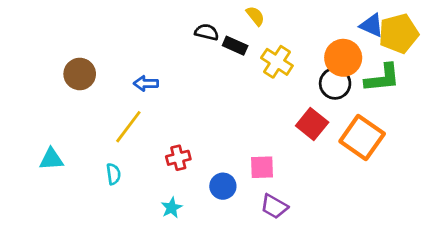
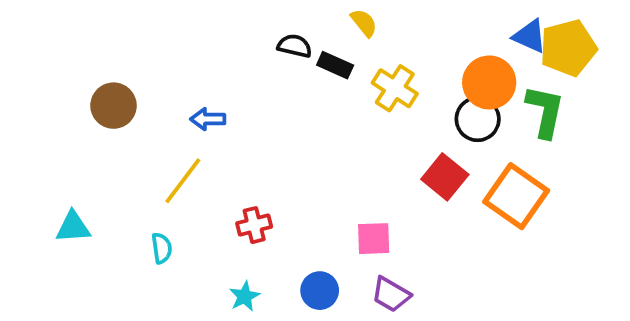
green L-shape: (382, 78) -> (545, 111), turned -72
blue circle: (223, 186) -> (320, 291), moved

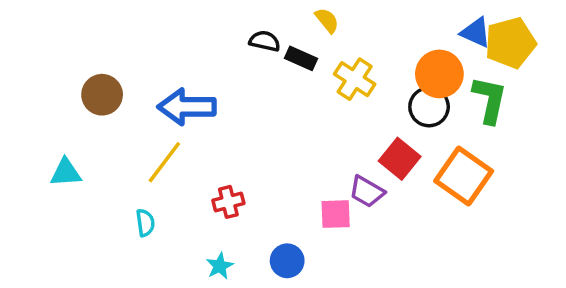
blue arrow: (208, 119) -> (187, 107), size x1.8
cyan triangle: (73, 227) -> (66, 173), moved
purple trapezoid: (391, 294) -> (367, 192), moved

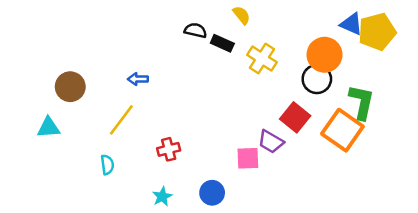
brown circle: (102, 95) -> (70, 87), moved
green L-shape: (490, 100) -> (362, 102), moved
blue arrow: (187, 107) -> (138, 79), size x0.5

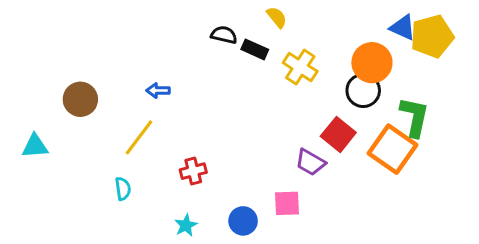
cyan triangle: (49, 128) -> (35, 146), moved
pink square: (248, 158) -> (287, 203), moved

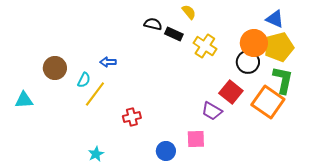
yellow pentagon: (432, 36) -> (279, 47), moved
cyan semicircle: (123, 189) -> (84, 80), moved, turned 35
cyan star: (186, 225) -> (96, 154), moved

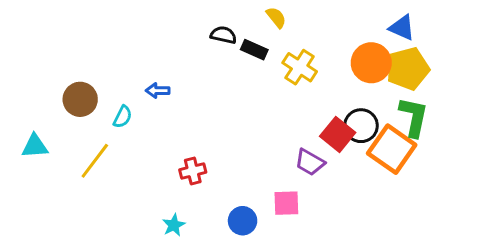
black circle: (248, 62) -> (361, 126), moved
yellow line: (95, 94) -> (95, 161), moved
cyan star: (96, 154) -> (174, 225), moved

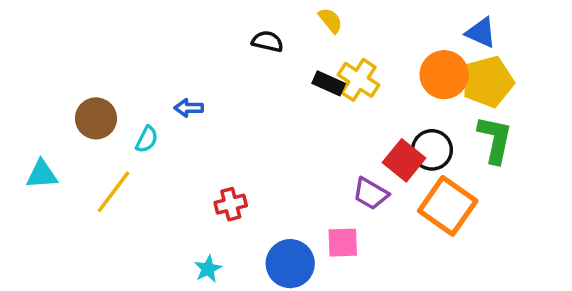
black rectangle: (254, 50) -> (329, 83), moved
orange square: (392, 149) -> (448, 206), moved
blue circle: (243, 221) -> (290, 264), size x1.4

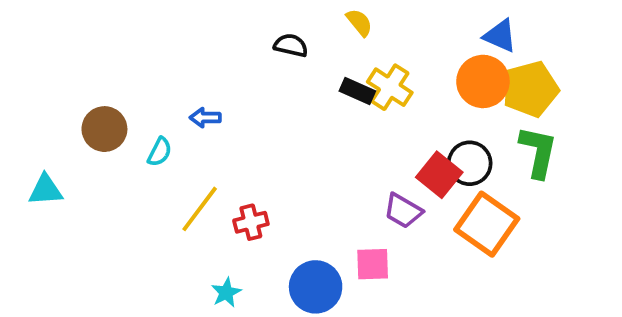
blue triangle: (481, 33) -> (500, 36), moved
yellow line: (114, 192) -> (200, 209), moved

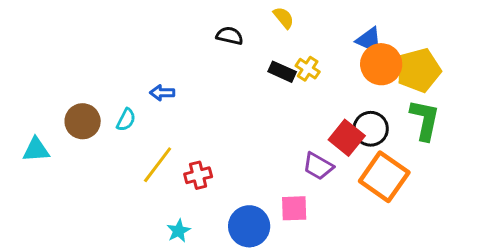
blue triangle: (500, 36) -> (369, 40), moved
yellow cross: (390, 87) -> (308, 69), size x0.7
brown circle: (104, 129) -> (83, 121), moved

